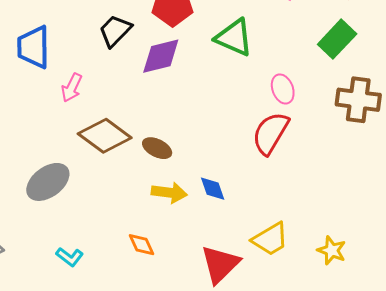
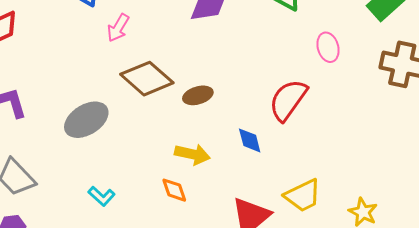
red semicircle: (270, 133) -> (288, 100), moved
brown ellipse: (157, 148) -> (198, 95), turned -48
yellow arrow: (169, 193) -> (192, 154), moved

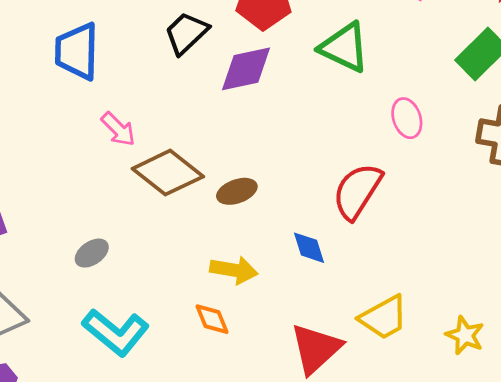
pink arrow: (118, 28) -> (118, 129), moved, turned -72
gray ellipse: (86, 120) -> (92, 253), moved, size x0.6
cyan L-shape: (102, 196) -> (116, 332), size x1.8

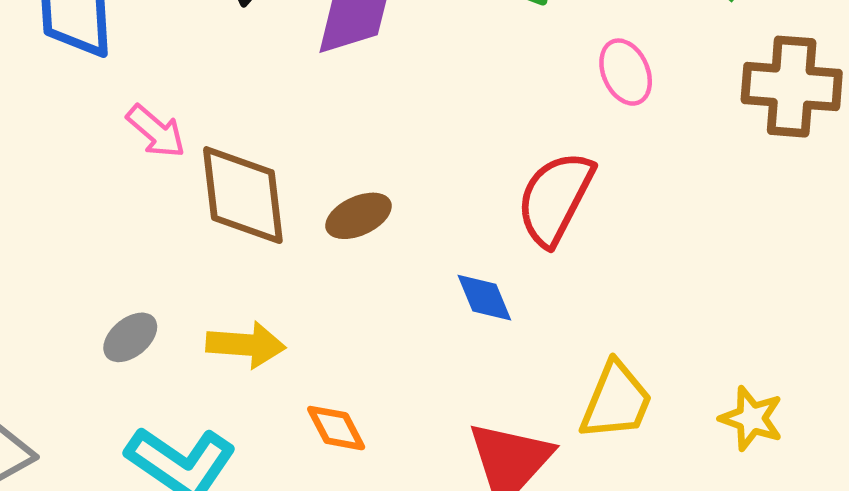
brown diamond: (168, 173) -> (243, 195), turned 50
yellow arrow: (234, 270) -> (246, 345), moved
yellow trapezoid: (384, 317) -> (616, 401), turned -34

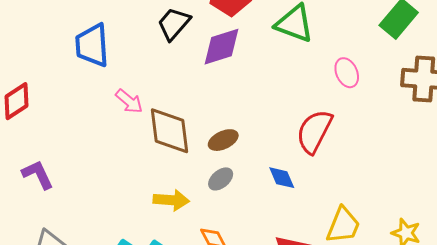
gray ellipse: (130, 337) -> (221, 179), moved

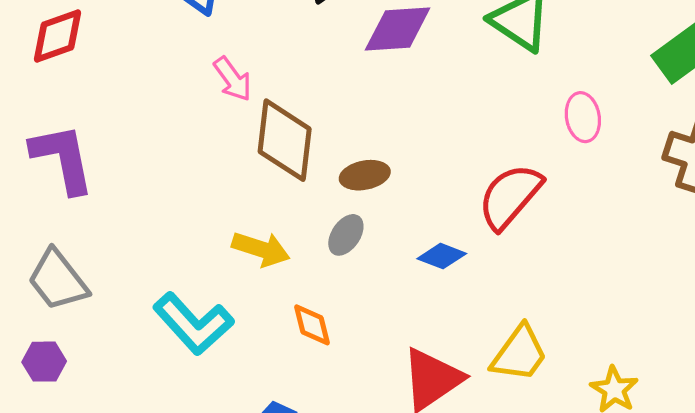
purple L-shape: (38, 174) -> (63, 158), size x1.4
blue diamond: (282, 178) -> (442, 256), turned -60
gray ellipse: (221, 179) -> (346, 235), turned -30

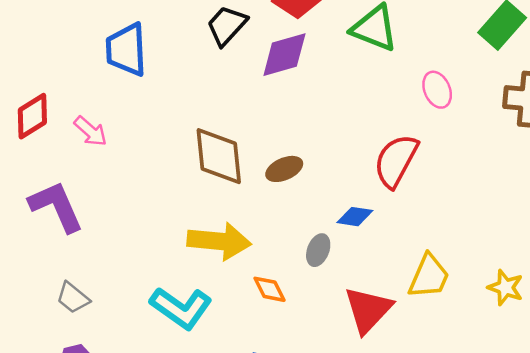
pink arrow: (233, 79) -> (91, 131), moved
gray ellipse: (346, 235) -> (318, 250), moved
yellow arrow: (261, 249) -> (219, 241), size x1.4
gray trapezoid: (58, 280) -> (73, 298), size x0.7

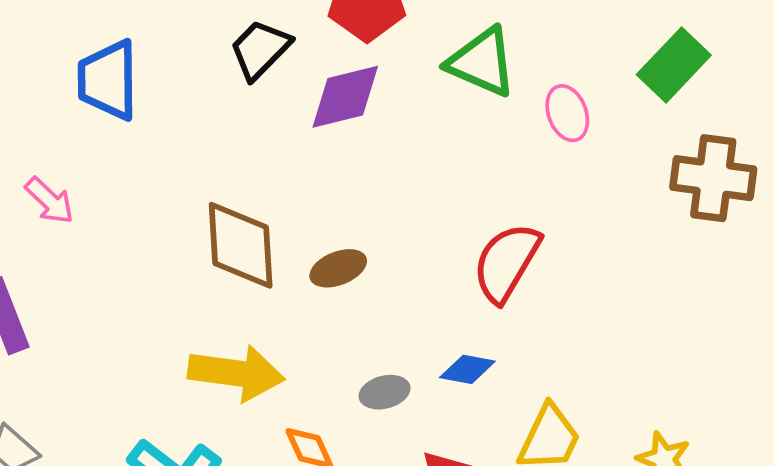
pink ellipse: (437, 90) -> (567, 113), moved
blue diamond: (355, 217) -> (467, 369), moved
gray ellipse: (318, 250) -> (385, 392), turned 52

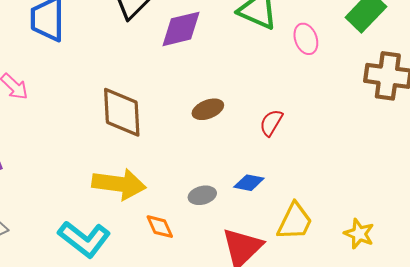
red semicircle: (506, 262) -> (271, 123), size x0.6
brown ellipse: (338, 268) -> (208, 109), moved

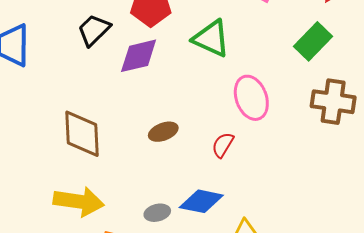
pink ellipse: (306, 39) -> (251, 98), moved, size x1.5
blue diamond: (249, 183) -> (201, 201), size x1.5

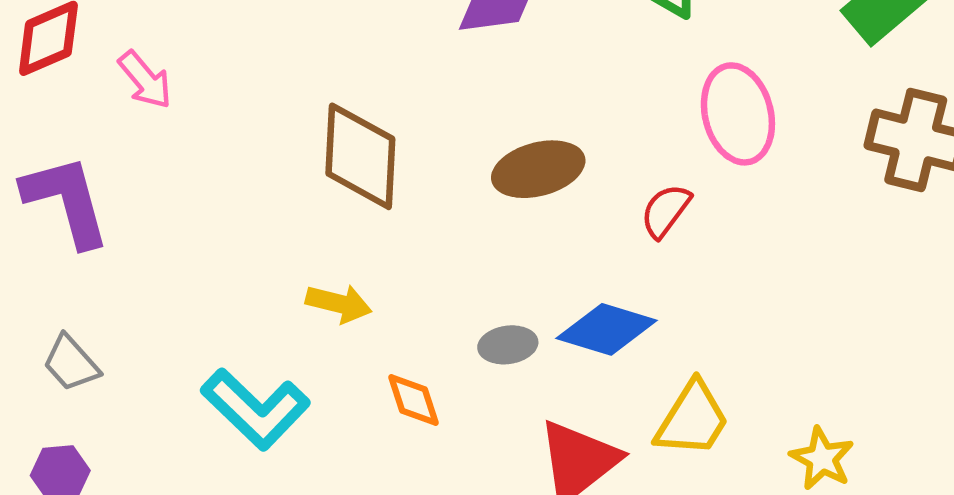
brown ellipse: (163, 132) -> (538, 169), size x1.4
yellow arrow: (79, 201) -> (339, 303), size x0.6

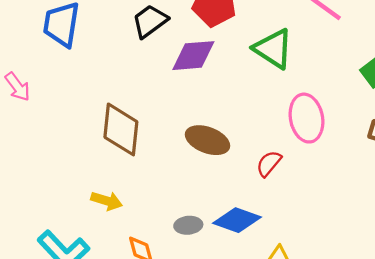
brown ellipse: (538, 169) -> (208, 140), turned 33

